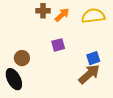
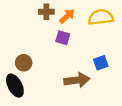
purple square: (58, 45) -> (63, 38), moved, turned 32
brown arrow: (89, 74) -> (77, 80), moved, turned 35

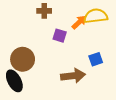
orange arrow: (67, 16) -> (79, 22), moved
brown circle: (24, 63) -> (23, 59), size x1.5

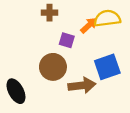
brown circle: (23, 59) -> (53, 67), moved
blue square: (96, 59) -> (107, 67), size x1.6

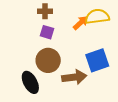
purple square: (67, 40) -> (47, 32), moved
black ellipse: (16, 91) -> (30, 82), moved

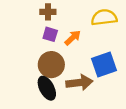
orange arrow: (81, 23) -> (73, 38), moved
black ellipse: (30, 82) -> (47, 88), moved

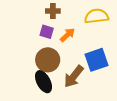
brown cross: (48, 12) -> (53, 11), moved
brown arrow: (79, 83) -> (74, 76), turned 135

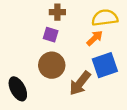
orange arrow: (67, 35) -> (95, 38), moved
black ellipse: (44, 82) -> (18, 89), moved

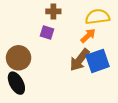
brown circle: (52, 65) -> (19, 58), moved
brown arrow: (80, 83) -> (80, 60), moved

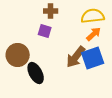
orange arrow: (88, 36) -> (94, 34), moved
black ellipse: (16, 83) -> (36, 73), moved

